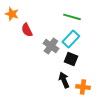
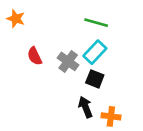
red semicircle: (27, 30) -> (35, 56), moved

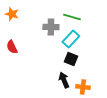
red semicircle: (35, 56) -> (12, 47), moved
gray cross: (68, 61) -> (51, 27), moved, turned -35

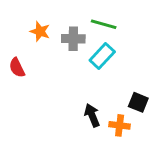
orange star: (12, 14) -> (40, 31), moved
black square: (71, 59) -> (138, 102), moved

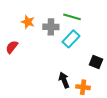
red semicircle: (17, 68) -> (12, 47), turned 64
black square: (138, 102) -> (96, 62), moved

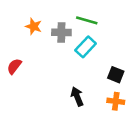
red semicircle: (12, 47) -> (14, 66), moved
orange cross: (83, 87) -> (116, 101), moved

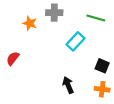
green line: (87, 20) -> (96, 18), moved
gray cross: (61, 32) -> (54, 13), moved

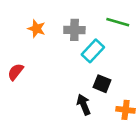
gray cross: (54, 13) -> (74, 30), moved
black square: (102, 66) -> (102, 84), moved

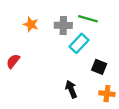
green line: (118, 22) -> (88, 19), moved
black square: (102, 84) -> (99, 67), moved

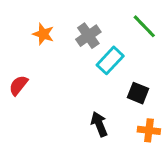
green line: (88, 19) -> (144, 26), moved, turned 30
gray cross: (63, 25) -> (88, 36), turned -36

